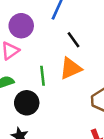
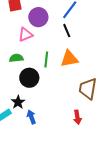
black line: (73, 40) -> (67, 31), moved

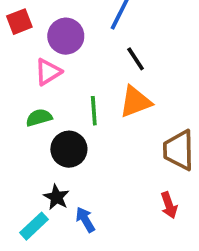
black line: (67, 31) -> (136, 59), moved

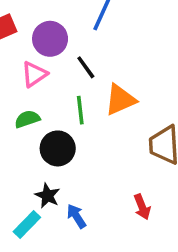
black line: (136, 59) -> (86, 67), moved
red arrow: (169, 205) -> (142, 207), moved

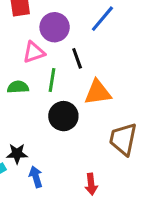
green line: (80, 110) -> (52, 80), moved
black circle: (58, 148) -> (63, 116), moved
black star: (47, 196) -> (17, 154), turned 30

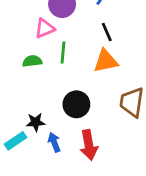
black line: (77, 58) -> (107, 32), moved
black circle: (63, 116) -> (76, 104), moved
red arrow: (91, 184) -> (89, 145), moved, size x1.5

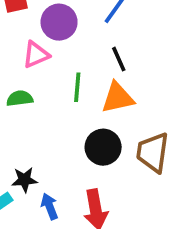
green line: (63, 53) -> (77, 87), moved
black circle: (76, 104) -> (103, 147), moved

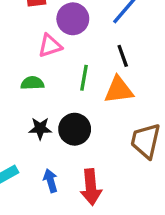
black circle: (103, 147) -> (75, 129), moved
black star: (25, 180) -> (40, 128), moved

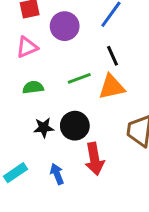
pink triangle: (50, 46) -> (27, 47), moved
green line: (84, 78) -> (79, 78), turned 65
red arrow: (91, 187) -> (95, 159), moved

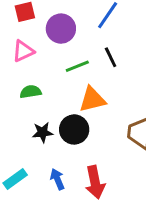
green line: (79, 78) -> (77, 66), moved
orange triangle: (112, 87) -> (92, 99), moved
red arrow: (95, 159) -> (95, 182), moved

